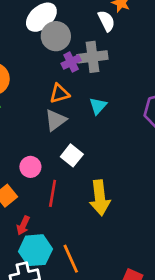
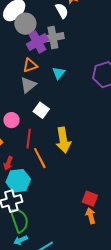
purple cross: (71, 62) -> (37, 42), size x1.5
orange line: (71, 259) -> (40, 158), moved

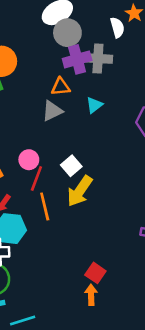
white square: (41, 110) -> (71, 166), moved
pink circle: (11, 120) -> (29, 160), moved
yellow arrow: (63, 140) -> (80, 191), turned 30

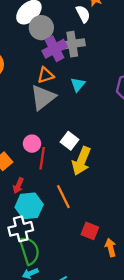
gray triangle: (52, 111) -> (43, 97), size x1.4
orange line: (45, 207) -> (63, 197), moved
red square: (95, 273) -> (90, 231), moved

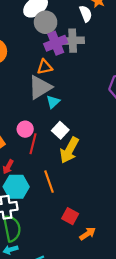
cyan triangle: (78, 85) -> (53, 102), moved
orange arrow: (110, 248) -> (88, 234), turned 63

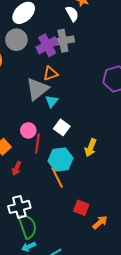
gray circle: (46, 22) -> (16, 40), moved
orange triangle: (45, 67) -> (50, 74), moved
yellow arrow: (69, 150) -> (91, 148), moved, size x0.7
cyan hexagon: (16, 187) -> (60, 159), moved

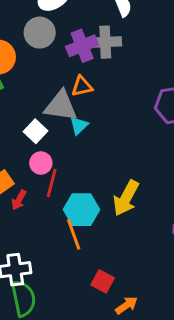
gray triangle: (37, 89) -> (61, 106), turned 40
white square: (62, 127) -> (36, 131), moved
yellow arrow: (91, 148) -> (126, 198), size x1.4
red arrow: (17, 168) -> (19, 200), moved

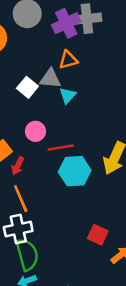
gray triangle: (61, 106) -> (50, 79), size x0.7
white square: (36, 131) -> (27, 87), moved
red line: (52, 183) -> (61, 147), moved, turned 70
orange line: (74, 234) -> (21, 199), moved

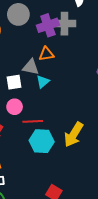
white square: (27, 87) -> (14, 82), moved, turned 35

